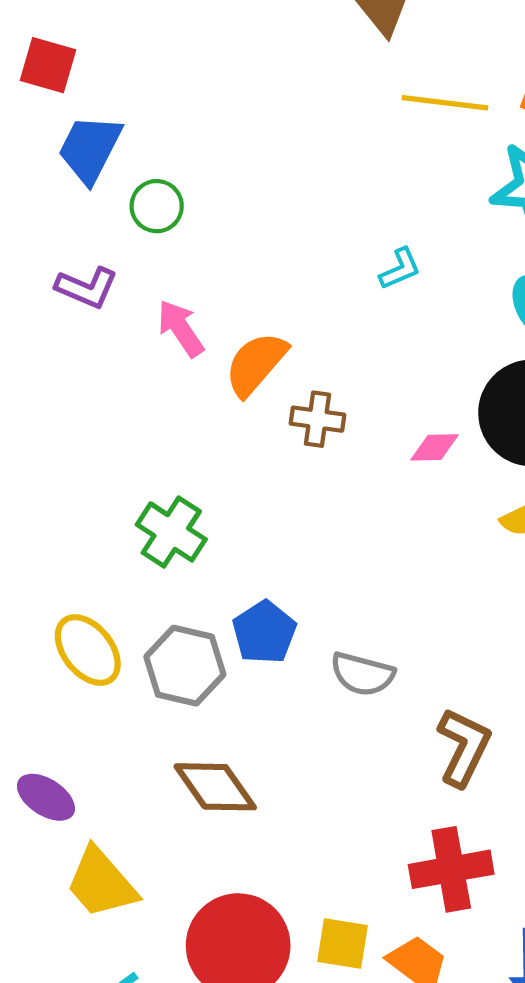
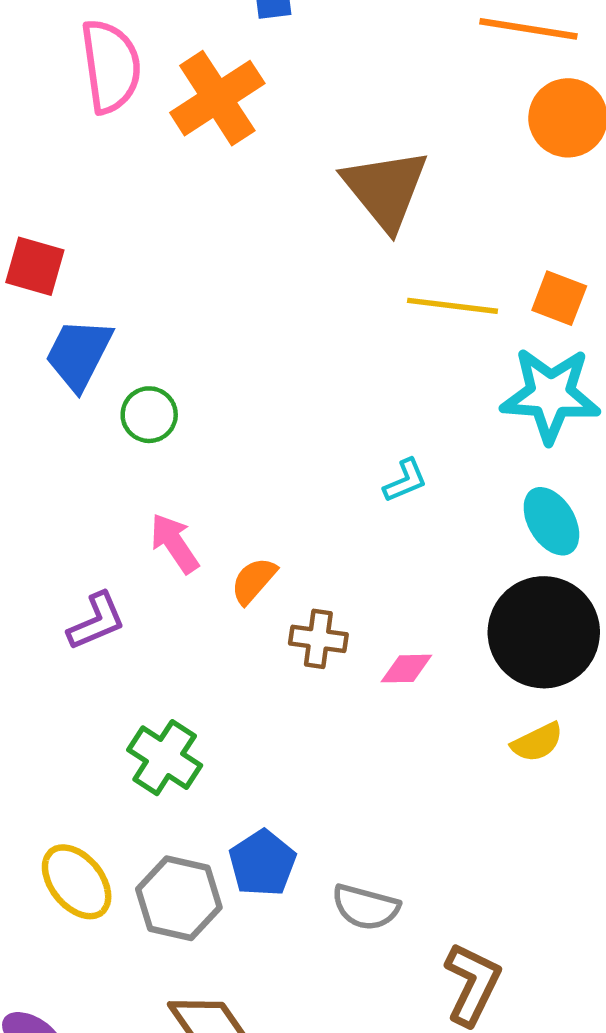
purple L-shape: (87, 288) -> (96, 621), moved, turned -46
orange semicircle: (256, 364) -> (254, 581), size x0.7
pink diamond: (434, 447) -> (406, 669), moved

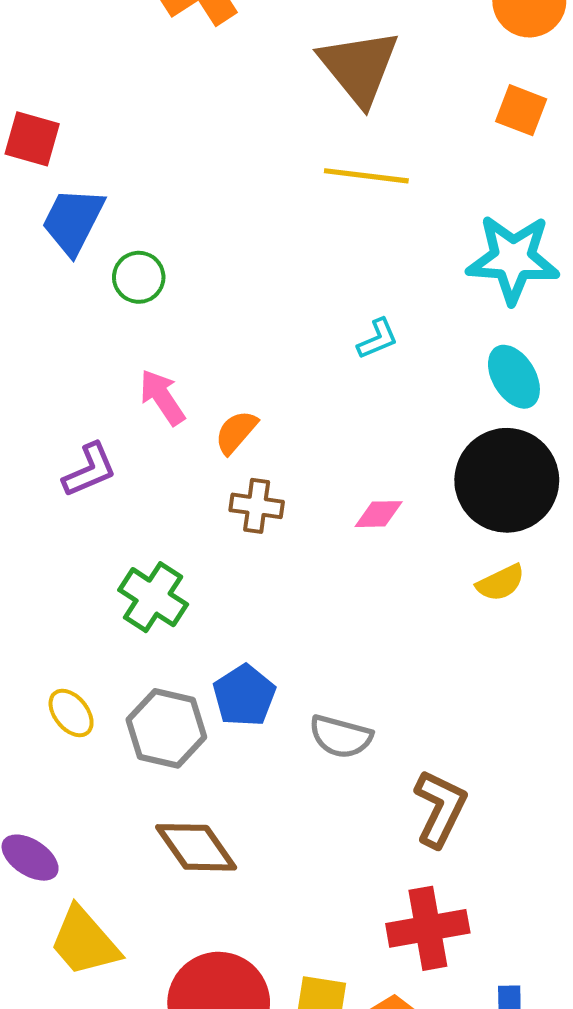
orange square: (559, 298) -> (521, 110), moved
yellow line: (453, 306) -> (366, 176), moved
brown cross: (318, 639) -> (257, 506), moved
yellow ellipse: (77, 882) -> (71, 713), size x0.7

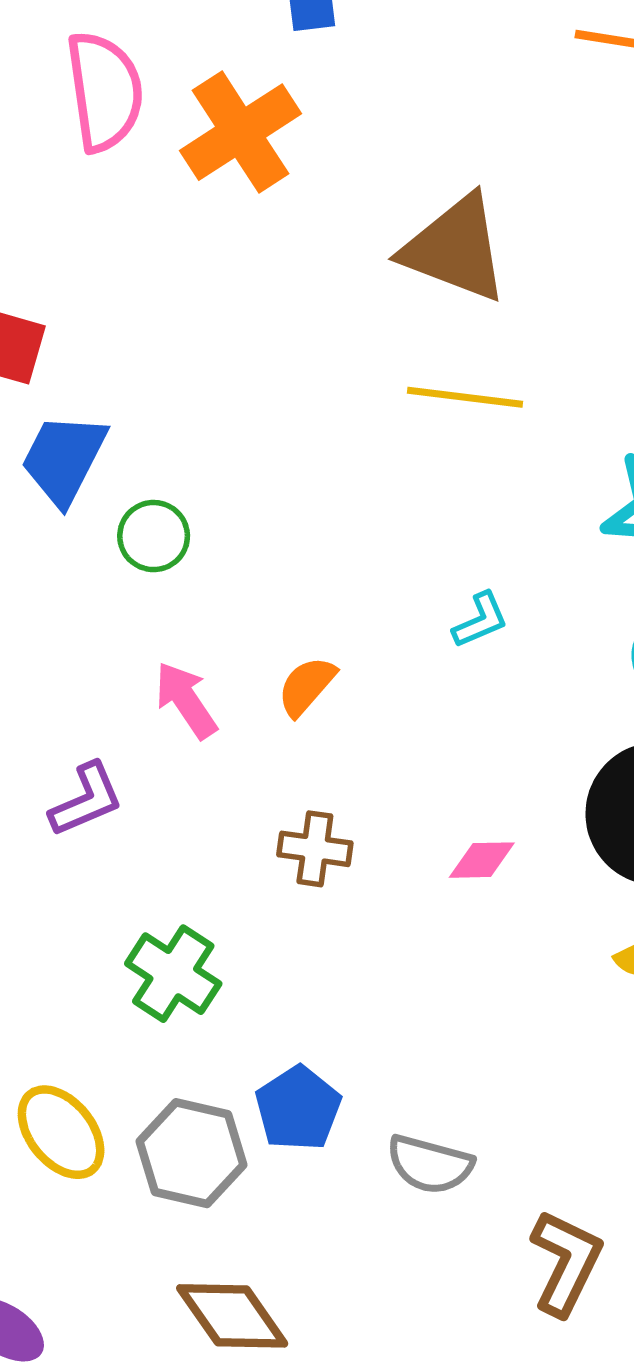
brown triangle: (359, 67) -> (455, 249), turned -30
orange semicircle: (236, 432) -> (306, 686), moved
yellow ellipse: (71, 713) -> (61, 1132), size x1.4

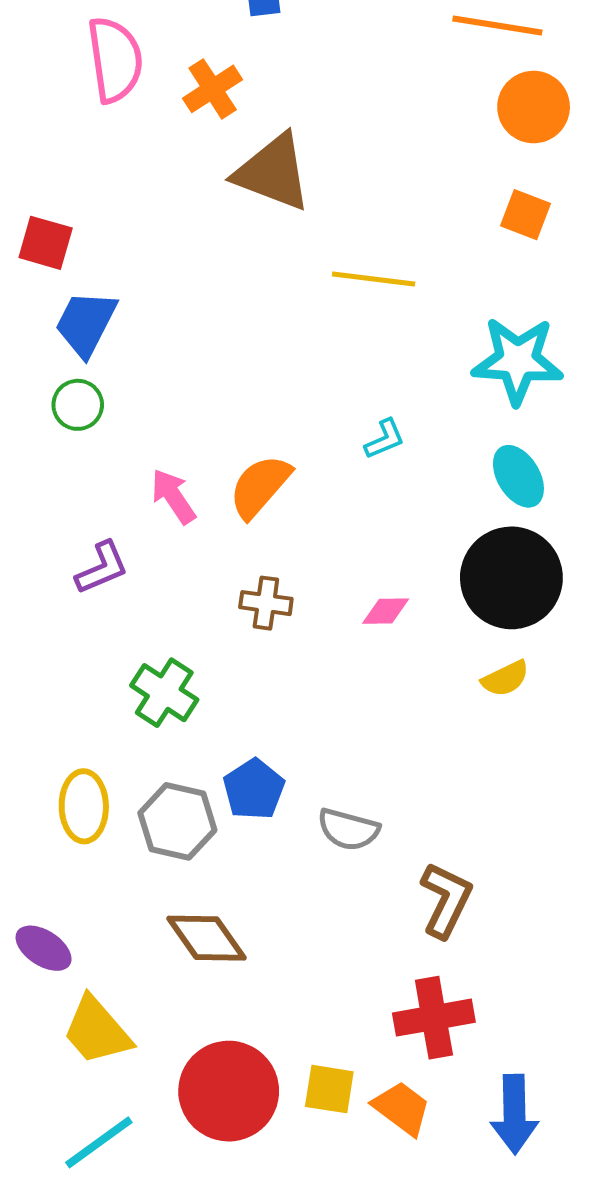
orange cross: (241, 132) -> (213, 89), size x0.7
brown triangle: (455, 249) -> (273, 172), moved
green circle: (154, 536) -> (78, 405), moved
orange semicircle: (306, 686) -> (260, 486), size x1.5
yellow ellipse: (61, 1132) -> (84, 806), turned 38

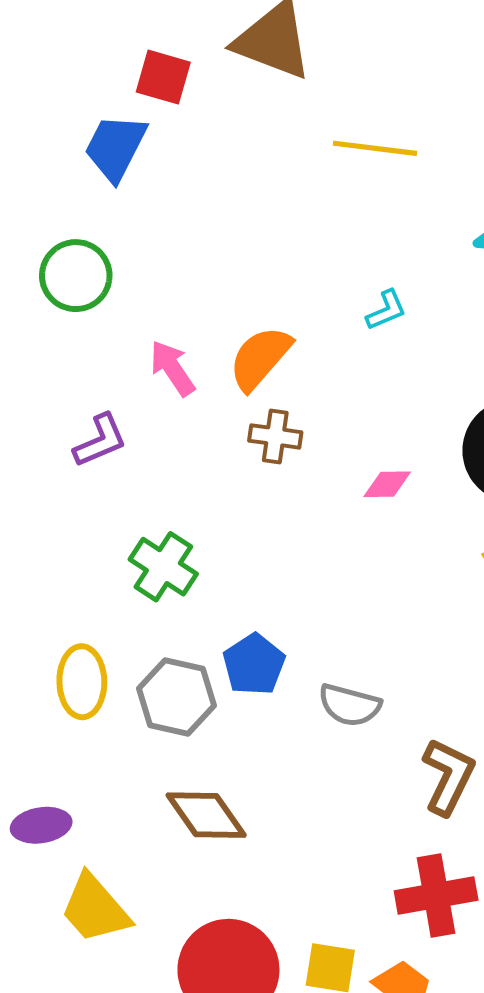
red square: (46, 243) -> (163, 77), moved
blue trapezoid: (86, 323) -> (115, 147), moved
green circle: (78, 405) -> (76, 276), size x1.4
brown cross: (266, 603) -> (275, 436), moved
purple ellipse: (44, 948) -> (41, 825), turned -42

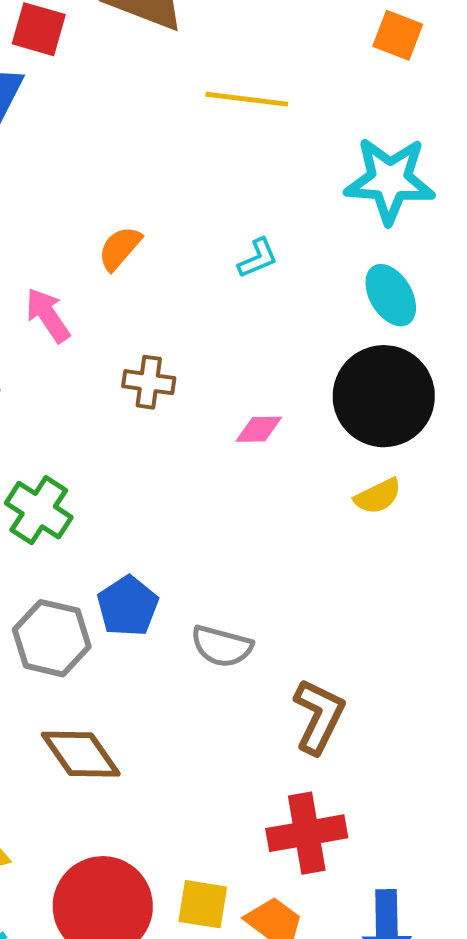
orange semicircle: (260, 358) -> (120, 248), moved, size x0.7

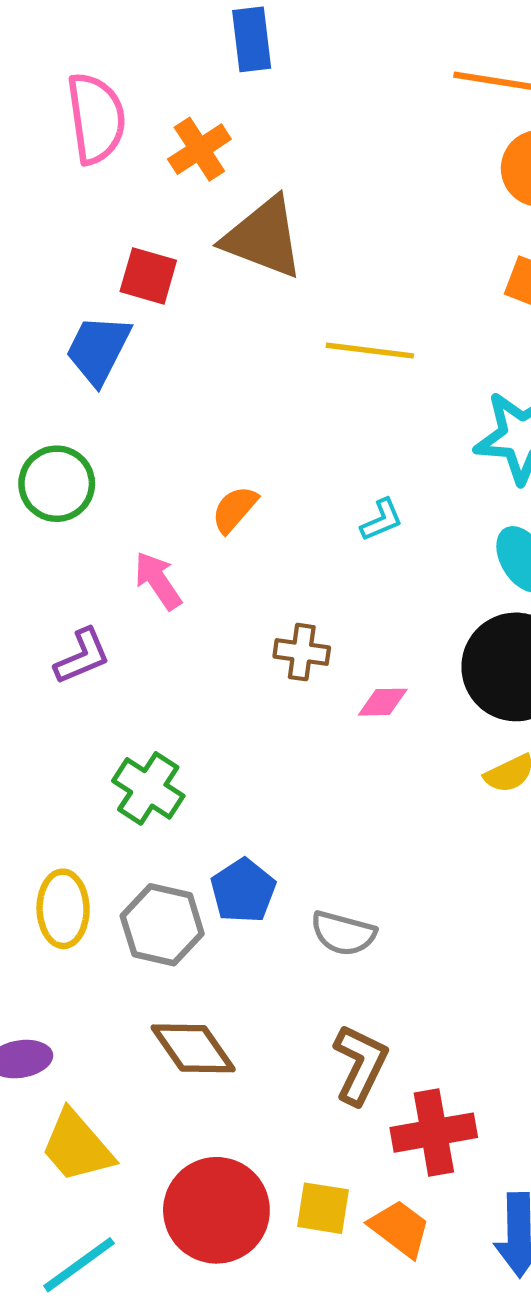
brown cross: (149, 382) -> (302, 652), moved
brown L-shape: (319, 716) -> (360, 1064), moved

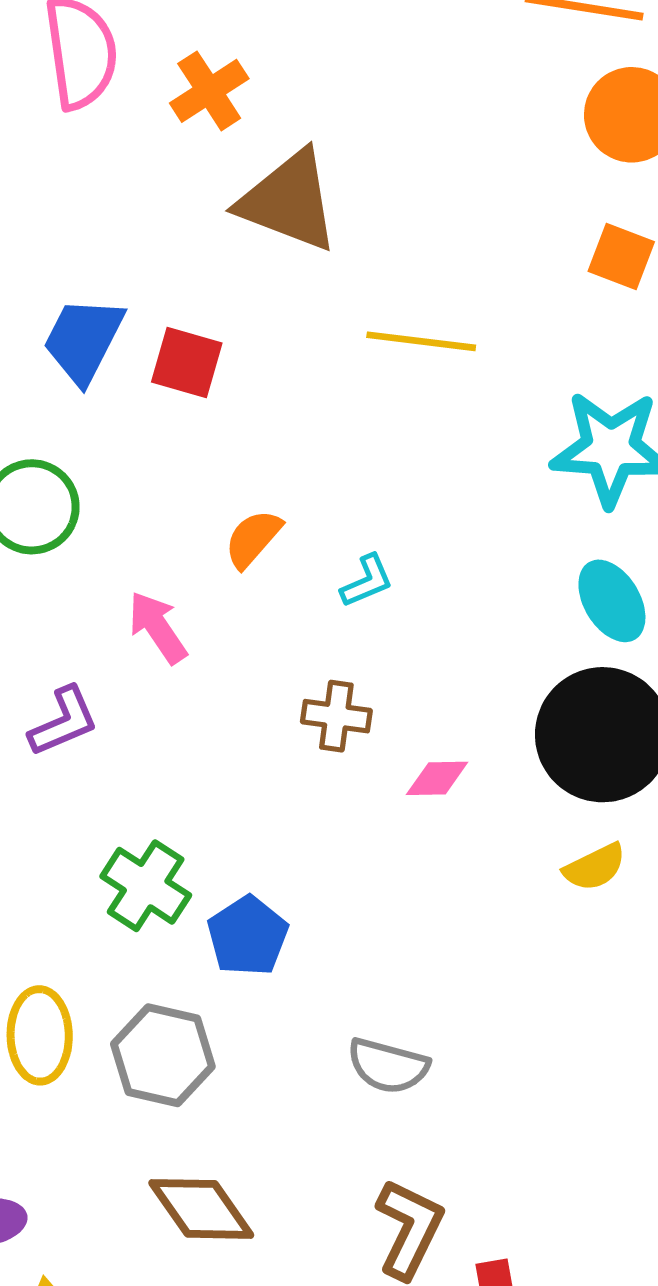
red square: (148, 276) -> (187, 362), moved
cyan L-shape: (382, 520) -> (367, 581), moved
blue pentagon: (243, 891) -> (248, 936), moved

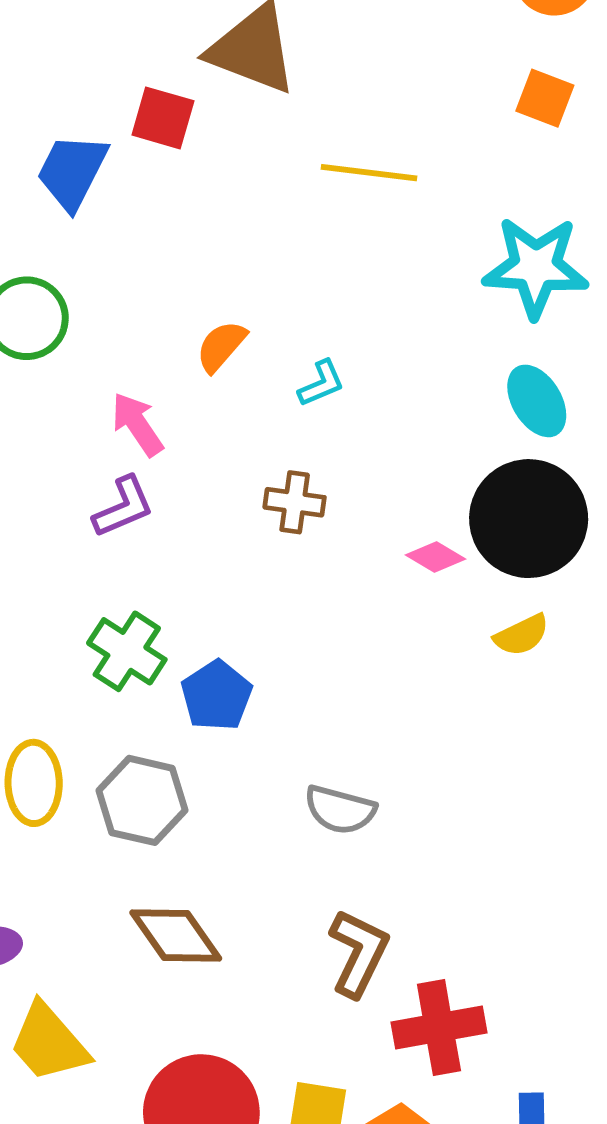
red square: (187, 362) -> (163, 118), moved
purple L-shape: (64, 721) -> (123, 507), moved
pink diamond: (437, 778) -> (435, 557), moved, turned 32

